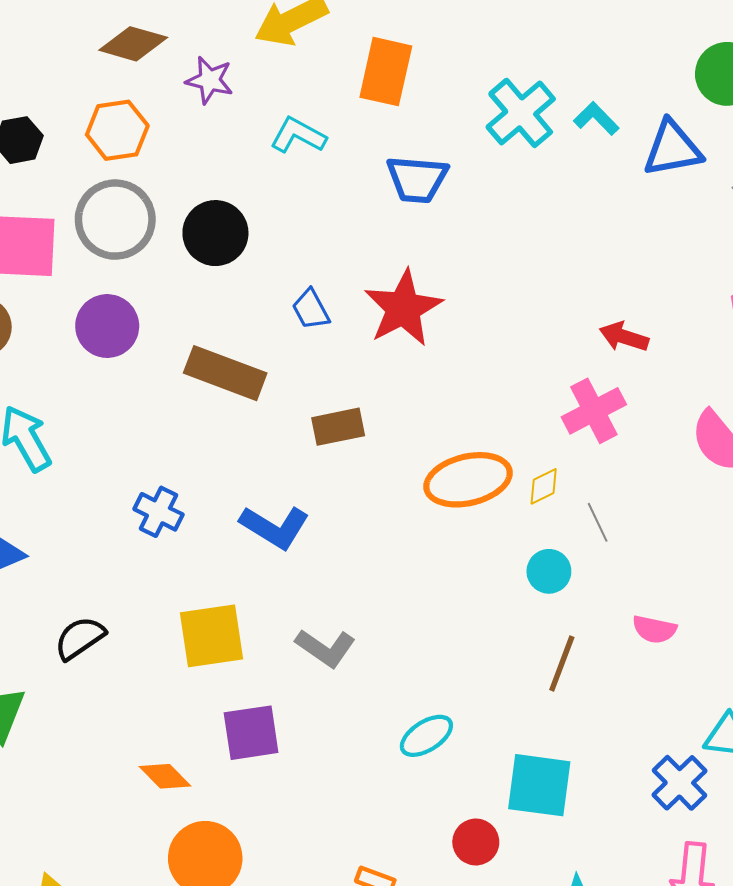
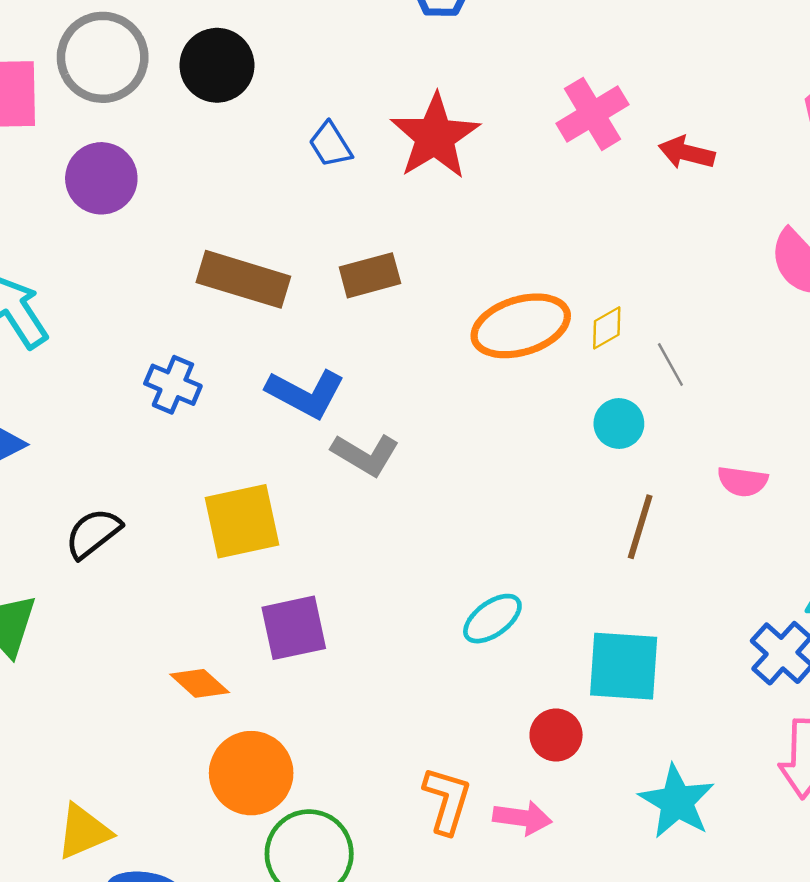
brown rectangle: (225, 373) -> (243, 279), moved
pink cross: (594, 411) -> (592, 114), moved
gray L-shape: (325, 648) -> (365, 455), moved

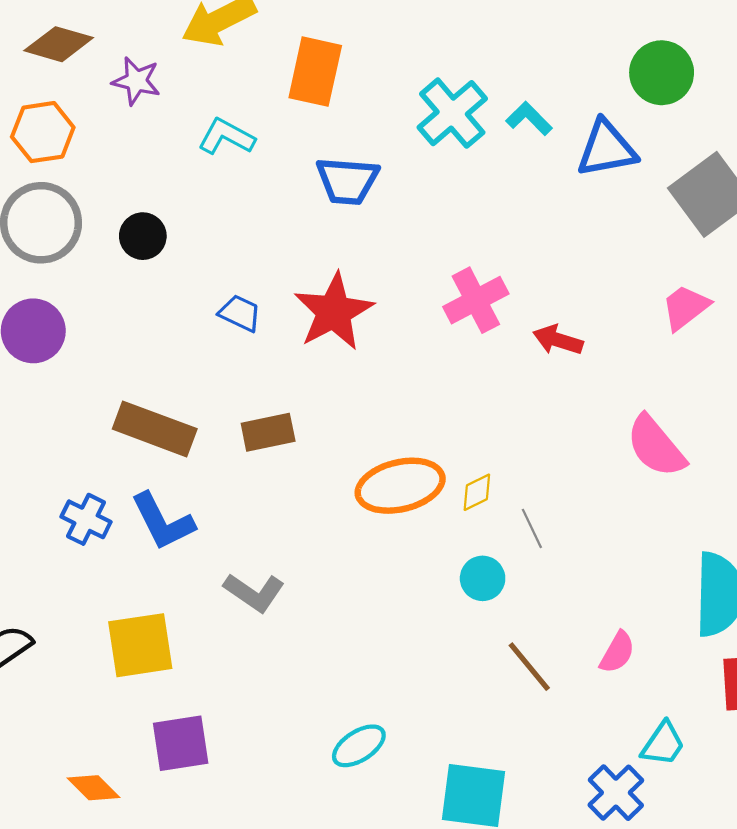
black circle: (217, 65) -> (143, 236), size x0.7
blue trapezoid: (330, 145) -> (240, 313), turned 144
blue L-shape: (306, 393) -> (163, 521), moved, turned 32
pink semicircle: (743, 481) -> (617, 652), moved, turned -72
brown line: (640, 527) -> (529, 667), moved, turned -60

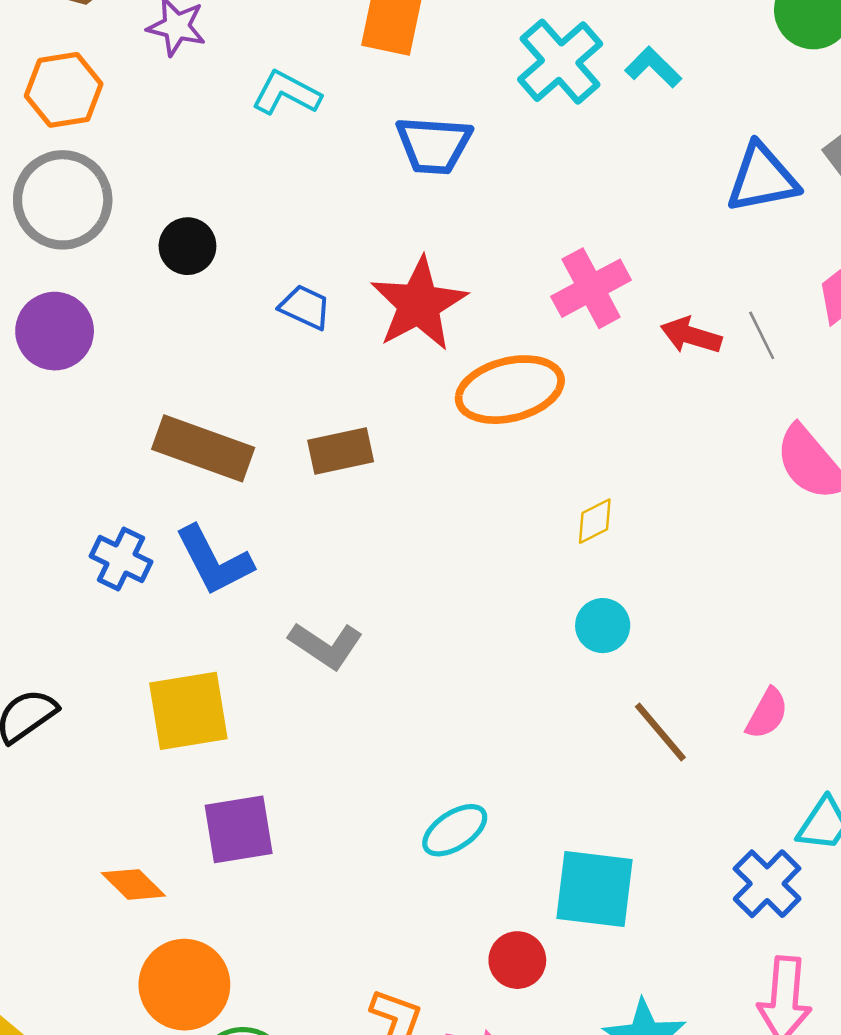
blue triangle: (607, 149) -> (762, 178), moved
black circle: (143, 236) -> (187, 246), moved
orange ellipse: (400, 486) -> (510, 390), moved
gray line: (532, 528) -> (762, 335), moved

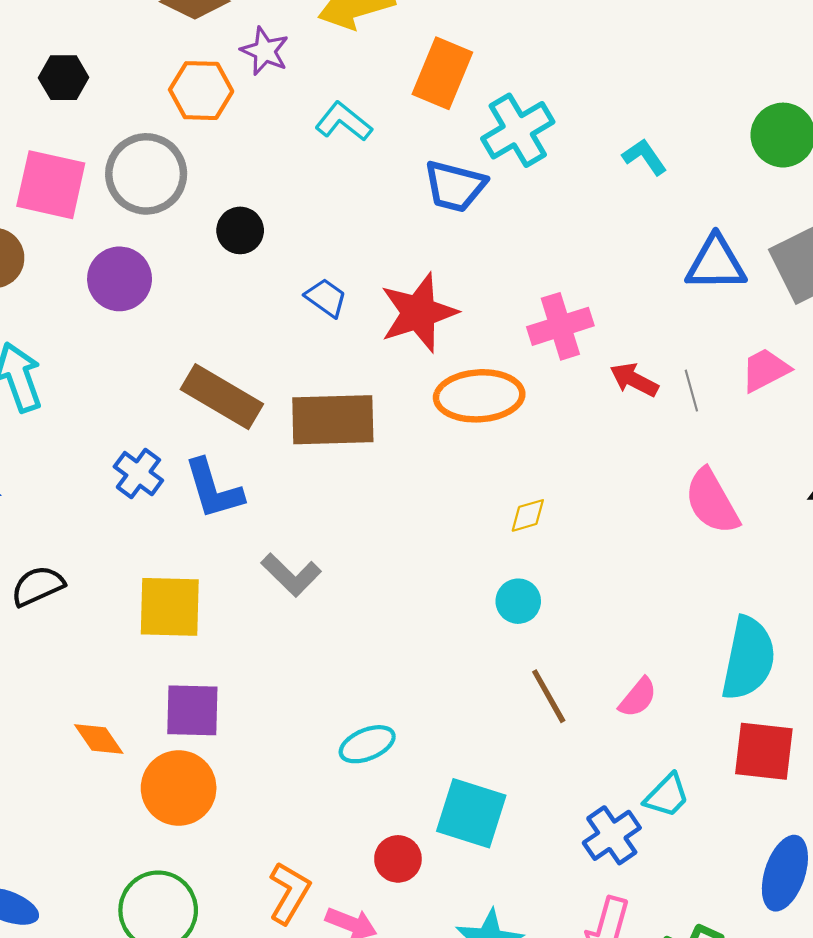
cyan cross: (560, 62) -> (518, 130), moved
orange hexagon: (64, 90) -> (201, 91), moved
brown rectangle: (341, 451) -> (333, 420), size x1.6
orange circle: (184, 985) -> (179, 788), moved

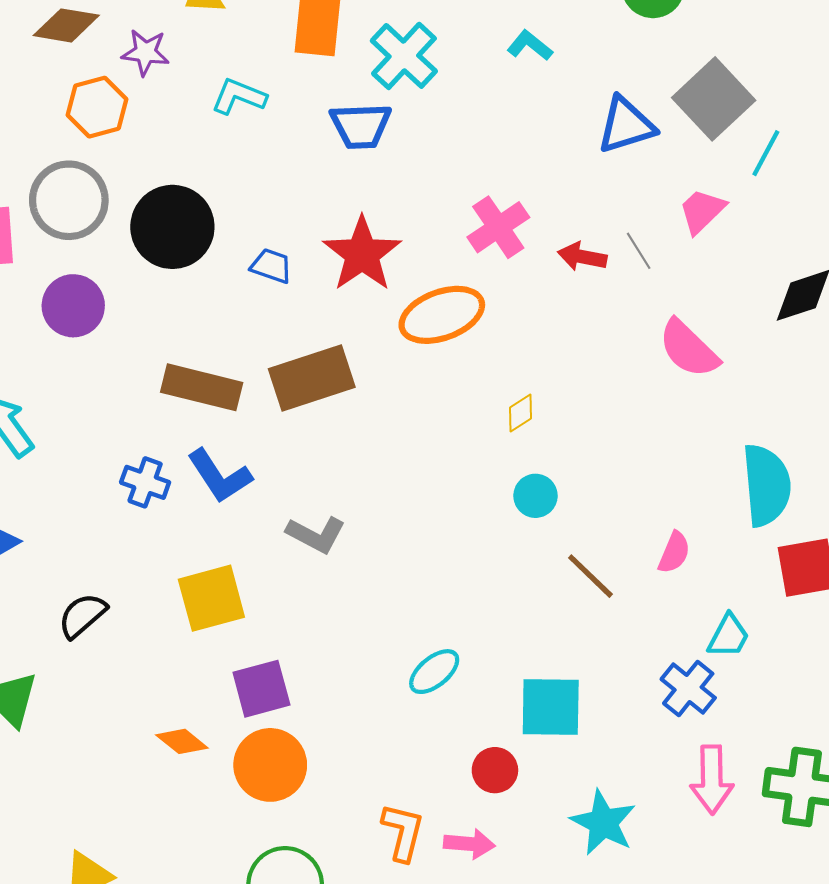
black circle: (240, 230) -> (172, 227), size x1.8

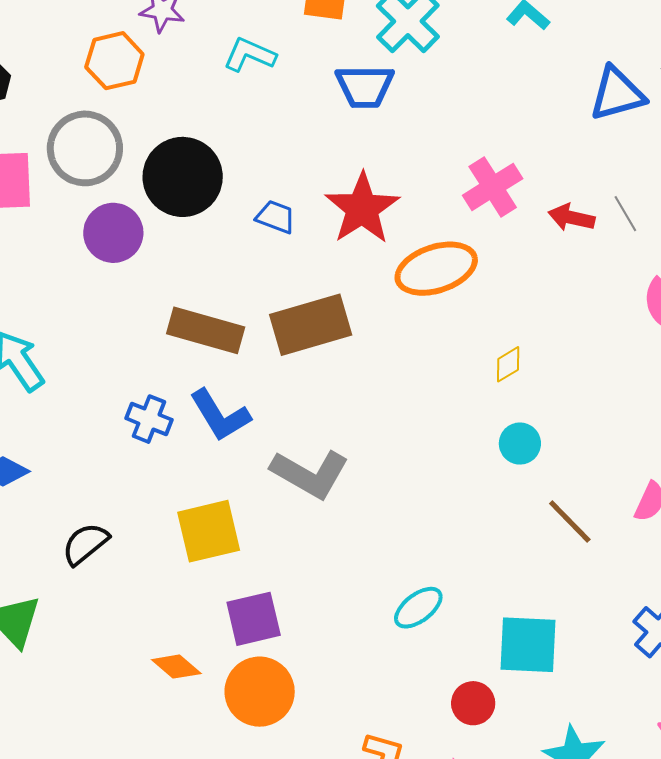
purple circle: (73, 306) -> (113, 233), moved
gray L-shape: (316, 534) -> (310, 474), size x1.4

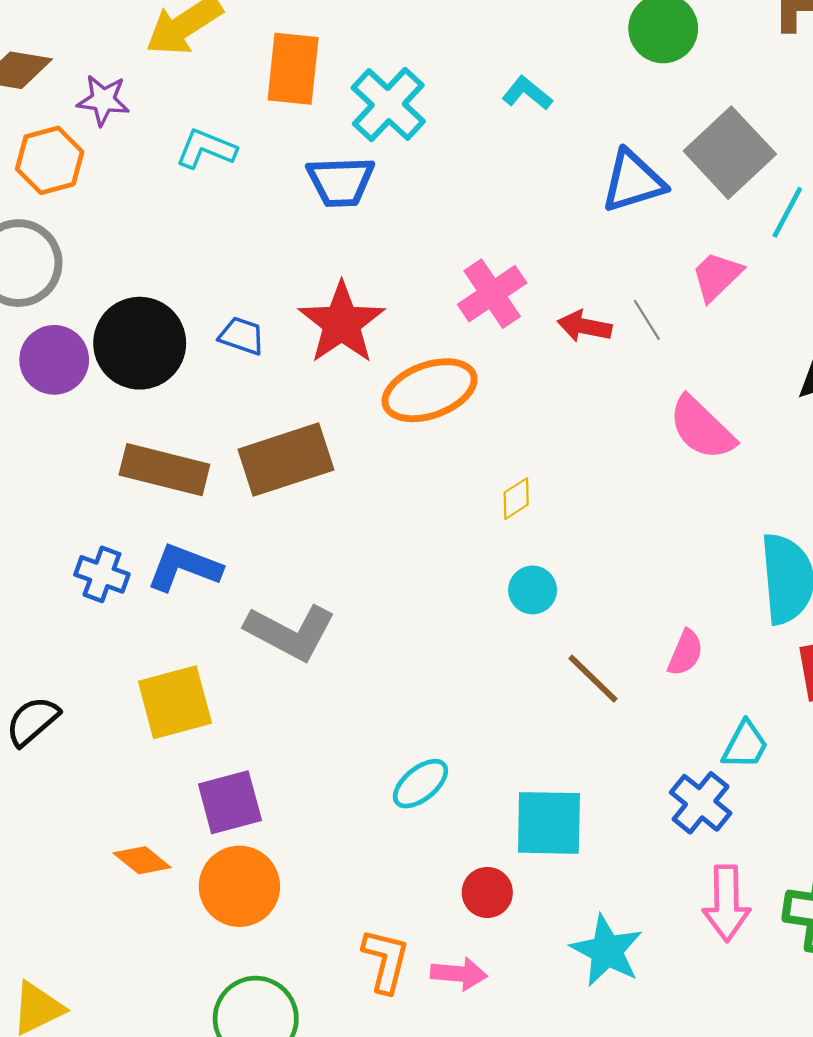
black circle: (183, 177) -> (140, 343), moved
blue L-shape: (220, 415) -> (184, 568), turned 144

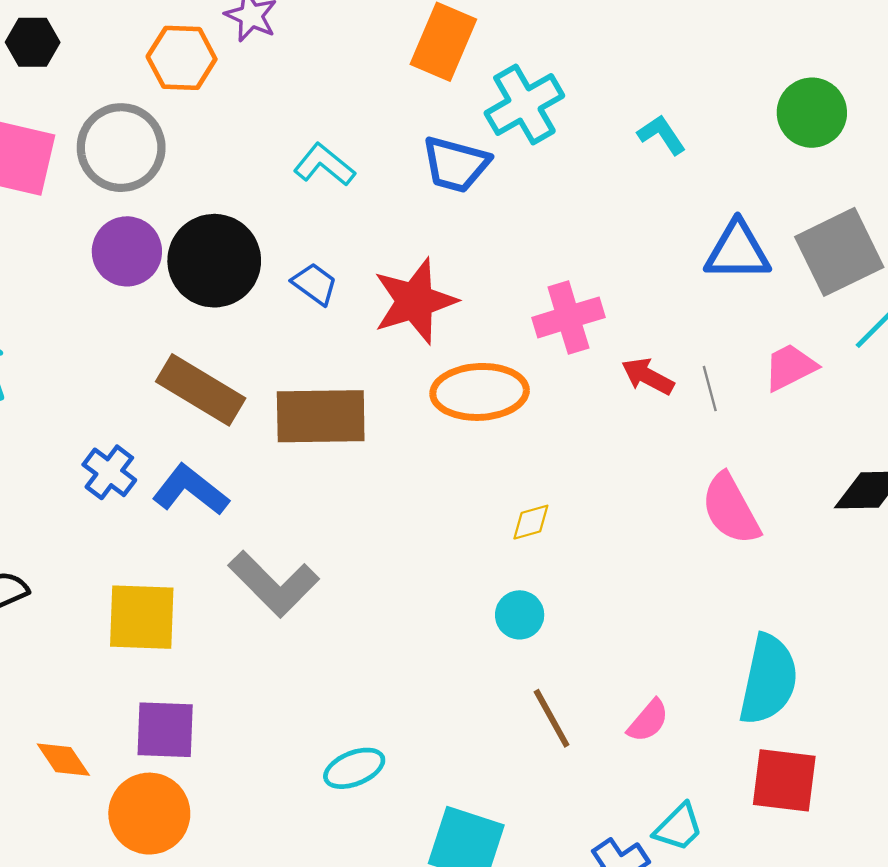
cyan L-shape: (206, 149) -> (324, 165), moved

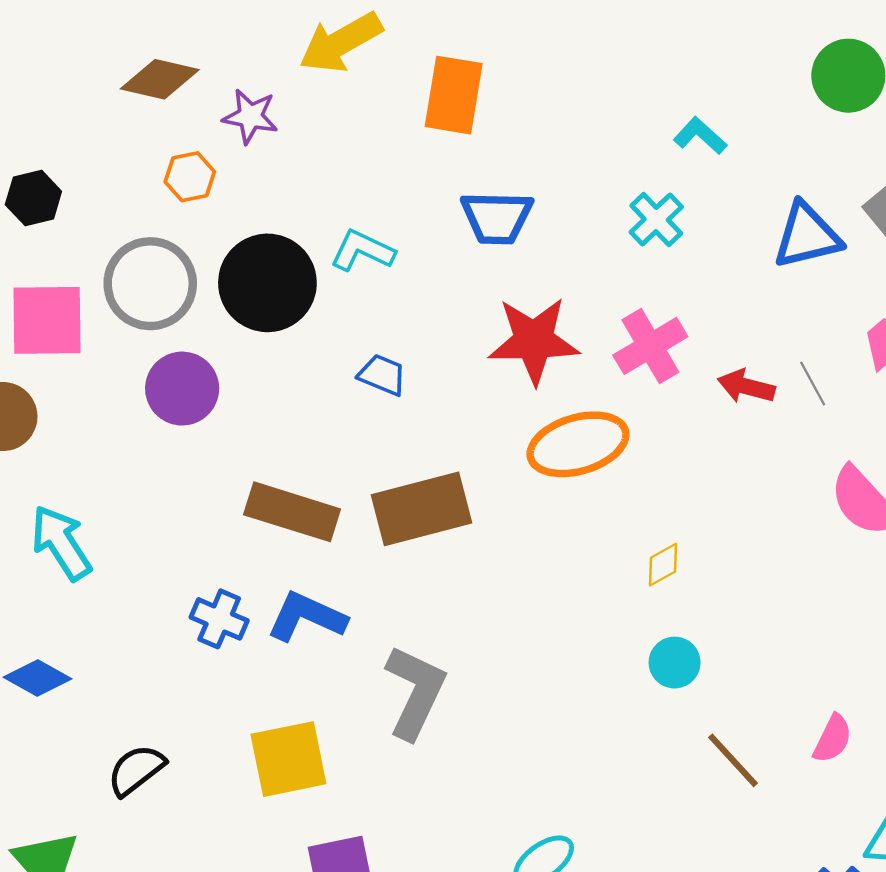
orange hexagon: (182, 58) -> (190, 177), size x0.7
cyan cross: (524, 104) -> (656, 220), moved, size x0.7
black circle: (214, 261) -> (267, 283), moved
red star: (415, 301) -> (534, 340), moved, turned 30
gray L-shape: (274, 584) -> (415, 692), turned -96

